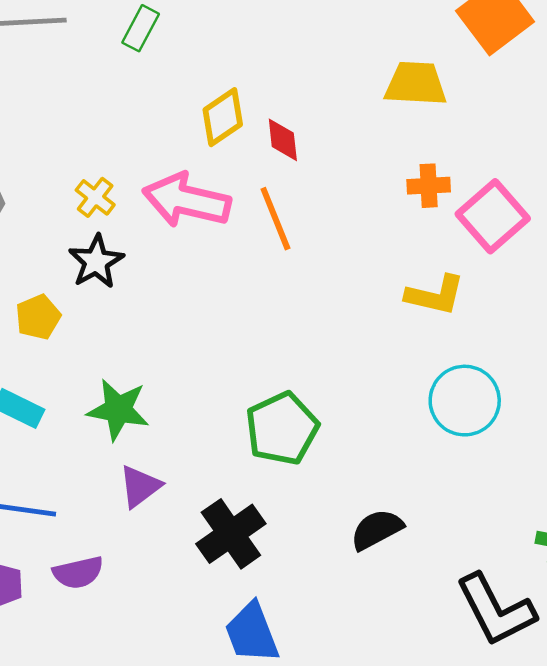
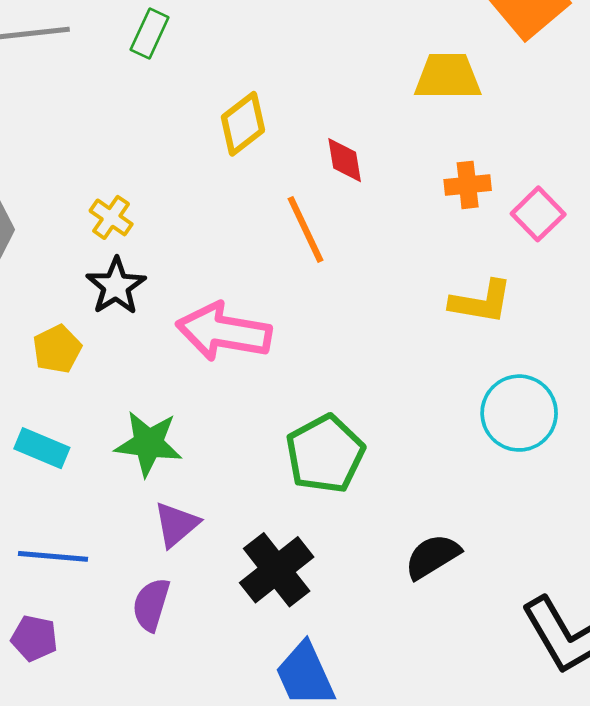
red diamond: (283, 140) -> (345, 160), moved
pink arrow: (187, 200) -> (224, 332), moved
pink square: (493, 216) -> (538, 214), size x0.7
purple semicircle: (78, 573) -> (151, 605), moved, turned 123

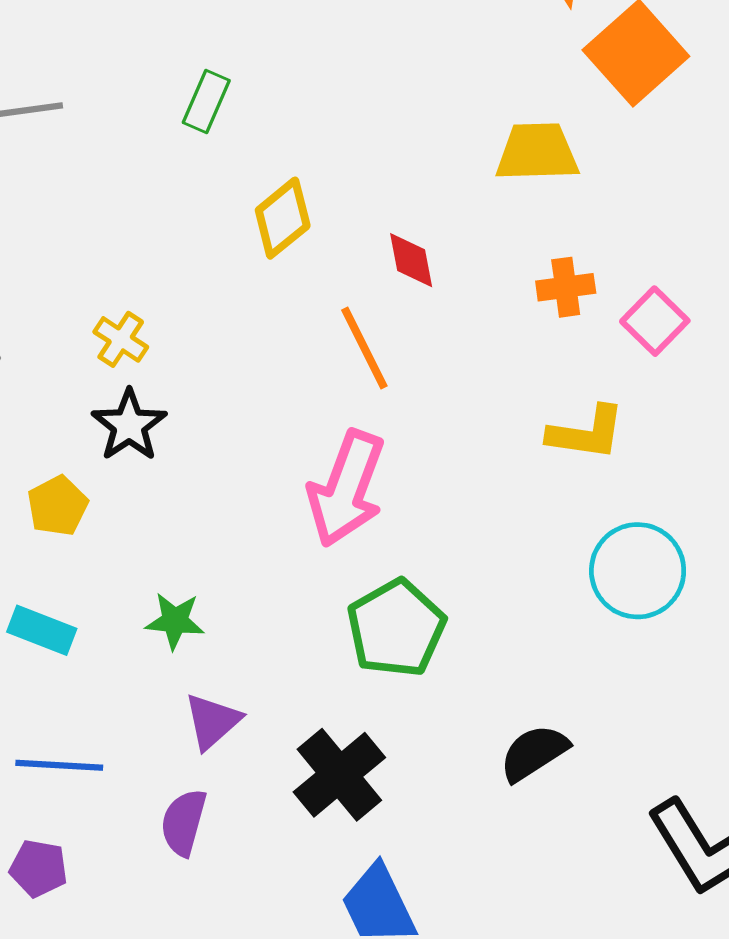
green rectangle: (150, 33) -> (206, 101), moved
pink arrow: (224, 332) -> (346, 489), moved, turned -78
green star: (148, 443) -> (175, 621), size x0.7

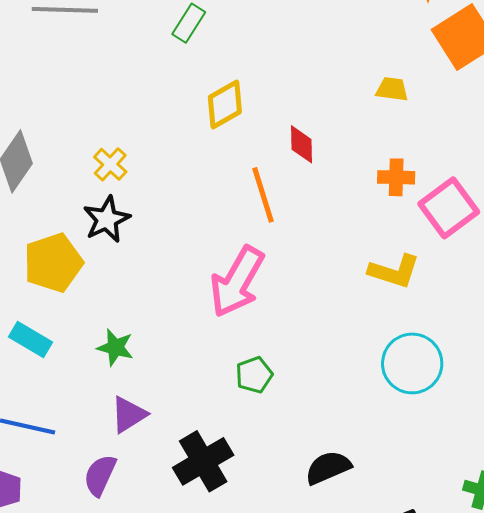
yellow trapezoid: (537, 152) -> (392, 89), size x0.6
pink square: (655, 321) -> (449, 208), size x1.4
yellow pentagon: (58, 506) -> (53, 263), size x1.5
green pentagon: (396, 628) -> (254, 375), size x0.6

